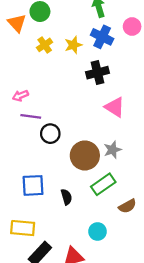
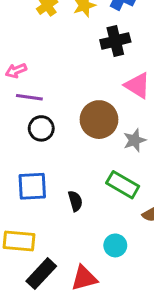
black circle: (50, 134) -> (41, 128), moved
brown circle: (85, 155) -> (99, 120), moved
green rectangle: (103, 184) -> (123, 185), turned 65

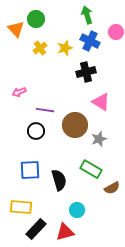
purple line: (29, 97) -> (45, 110), moved
black semicircle: (75, 201) -> (59, 180), size x1.5
cyan circle: (115, 245) -> (77, 210), moved

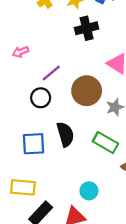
black cross: (86, 72) -> (87, 28), moved
purple line: (45, 110) -> (51, 73), turned -48
black semicircle: (59, 180) -> (65, 134), moved

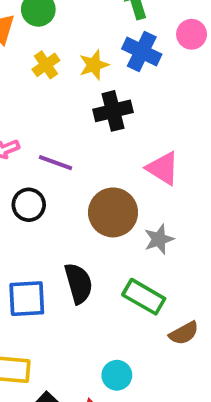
purple line: (51, 73) -> (56, 163), moved, turned 60
black circle: (41, 98) -> (29, 205), moved

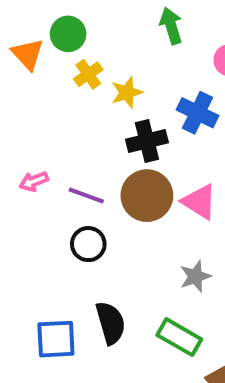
blue cross: (142, 51) -> (197, 113), moved
yellow cross: (46, 65) -> (88, 74), moved
black circle: (29, 205) -> (88, 244), moved
brown circle: (113, 212) -> (147, 196), moved

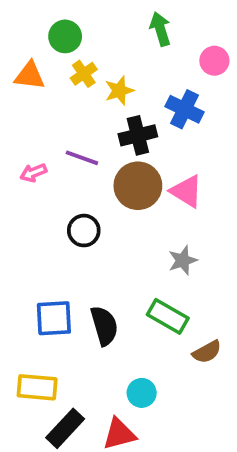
orange triangle: (28, 54) -> (30, 76), moved, turned -40
purple line: (86, 196) -> (82, 158), moved
black semicircle: (111, 323) -> (104, 326), moved

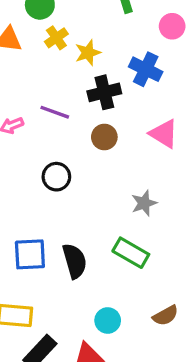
brown circle: (138, 186) -> (104, 137), size x0.6
pink triangle: (186, 191) -> (164, 134), moved
brown semicircle: (207, 352) -> (166, 316), moved

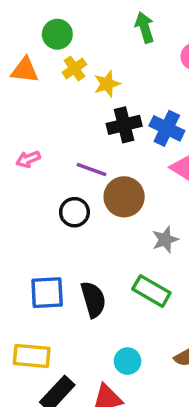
blue cross: (146, 69) -> (167, 128), moved
purple line: (55, 112) -> (92, 169), moved
brown circle: (104, 137) -> (124, 197), moved, size x1.5

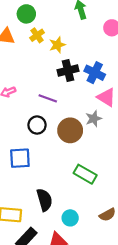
brown circle: (124, 197) -> (70, 130), moved
gray star: (165, 240) -> (94, 119), moved
blue square: (47, 293) -> (20, 158), moved
black semicircle: (93, 299) -> (44, 200), moved

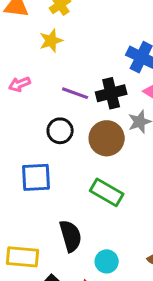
yellow star: (57, 45) -> (51, 41), moved
black cross: (68, 71) -> (111, 93), moved
green rectangle: (85, 174) -> (107, 192), moved

